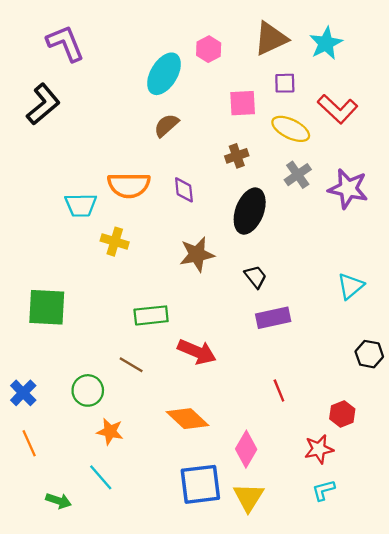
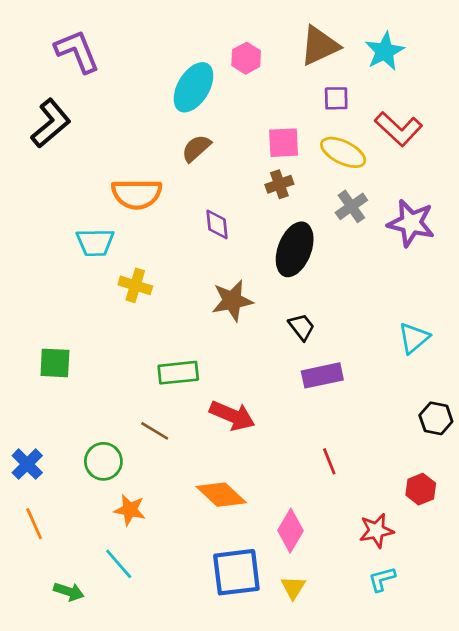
pink square: (243, 103) -> (284, 143), moved
orange semicircle: (129, 185) -> (137, 194), moved
green square: (47, 307) -> (55, 363), size x0.7
red hexagon: (342, 414) -> (421, 489), moved
yellow triangle: (248, 497) -> (293, 587), size x0.7

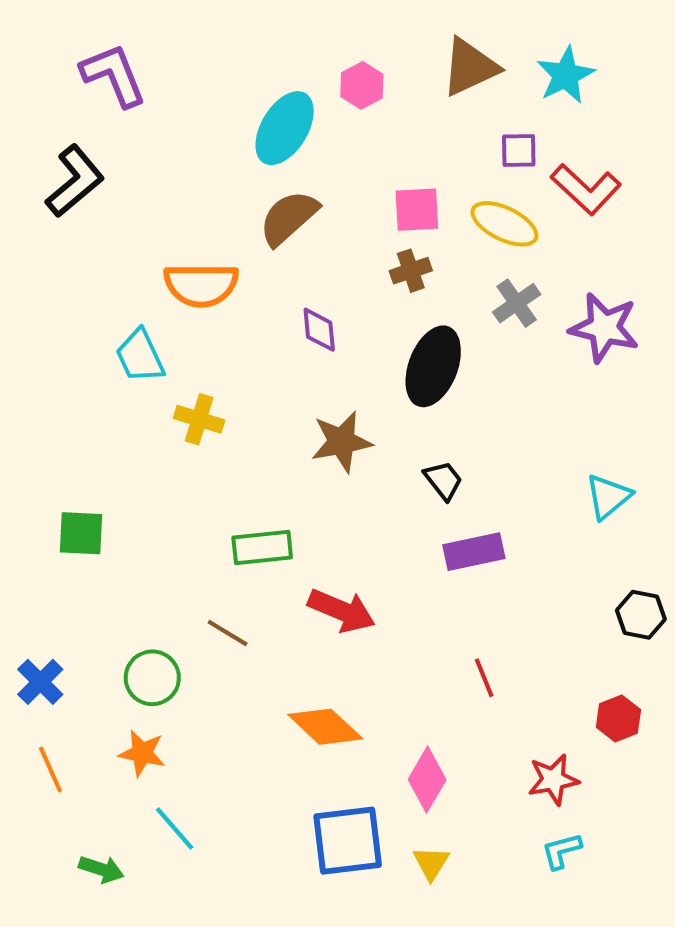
purple square: (336, 98) -> (519, 151), moved
brown semicircle: (196, 148) -> (289, 218), size x1.4
cyan trapezoid: (95, 242) -> (140, 356), turned 66
orange star: (130, 510) -> (142, 753), moved

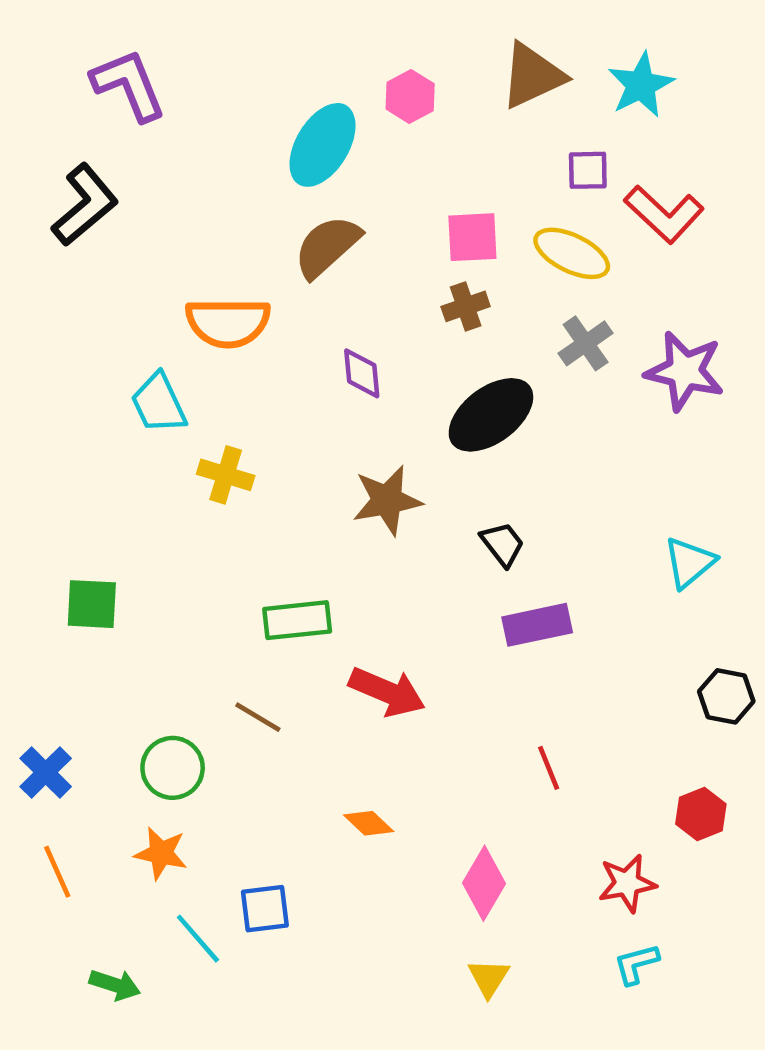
black ellipse: (433, 366) -> (491, 415), turned 32
orange diamond: (325, 727) -> (369, 823), size x0.6
blue square: (348, 841) -> (265, 909), moved, size x0.6

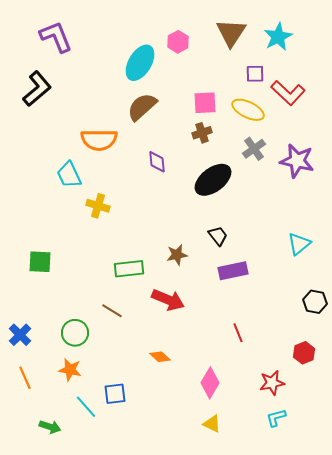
brown triangle: (532, 76) -> (231, 33), turned -32
brown star: (387, 500) -> (177, 255), moved, size x0.7
yellow triangle: (489, 978) -> (212, 424), turned -36

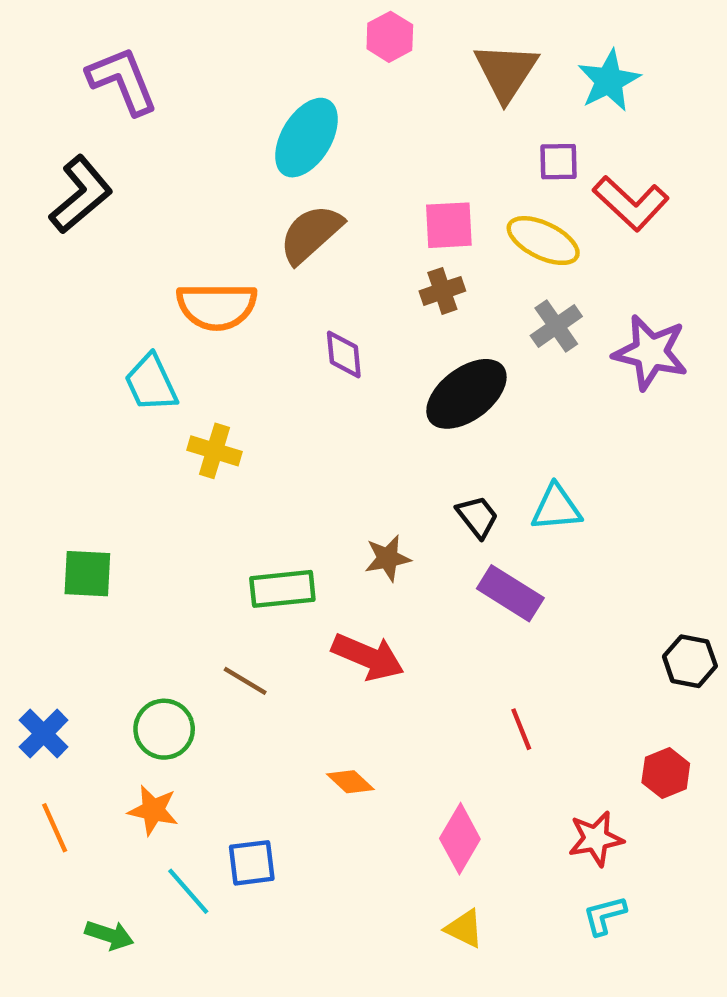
pink hexagon: (178, 42) -> (390, 37), moved
cyan triangle: (299, 244) -> (556, 508), moved, turned 35
purple rectangle: (233, 271) -> (510, 593), turned 44

